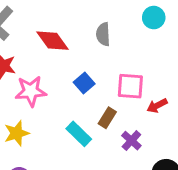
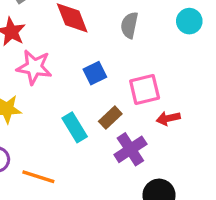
pink square: (130, 86) -> (145, 90), turned -32
purple cross: (131, 141) -> (130, 149), size x1.4

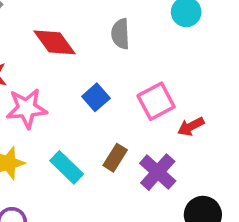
brown rectangle: (110, 118) -> (115, 158), moved
cyan rectangle: (75, 127) -> (67, 167), moved

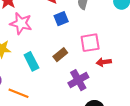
blue square: (96, 97) -> (61, 19), moved
brown rectangle: (115, 158) -> (60, 55), moved

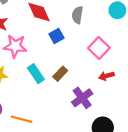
pink square: (90, 43) -> (99, 48), moved, turned -30
cyan rectangle: (31, 61) -> (36, 74), moved

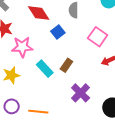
purple cross: (82, 98) -> (81, 93), moved

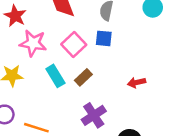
blue square: (58, 32) -> (104, 38), moved, turned 32
pink square: (98, 37) -> (74, 44), moved

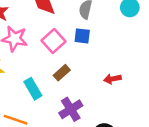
cyan rectangle: (55, 76) -> (33, 89), moved

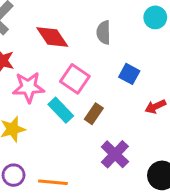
blue square: (82, 36) -> (129, 74), moved, turned 35
cyan rectangle: (33, 89) -> (61, 110), moved

